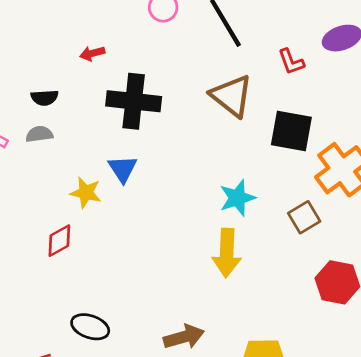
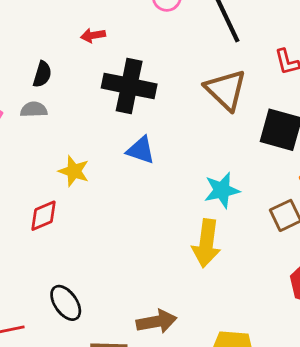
black semicircle: (45, 98) -> (42, 74), turned -75
blue triangle: (123, 169) -> (141, 150), moved, turned -44
black ellipse: (90, 327) -> (66, 303), turned 30

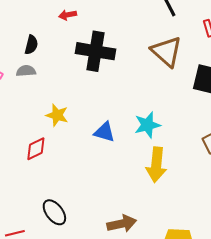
blue triangle: (141, 150) -> (104, 132), moved
cyan star: (222, 190) -> (147, 125), moved

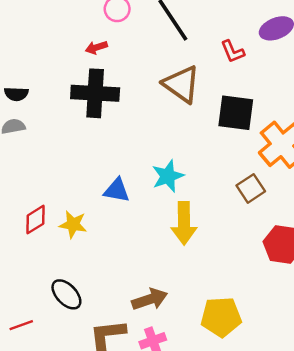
red arrow: (68, 15) -> (96, 47), moved
black semicircle: (31, 45) -> (16, 94), turned 84
yellow star: (57, 115) -> (73, 224), moved

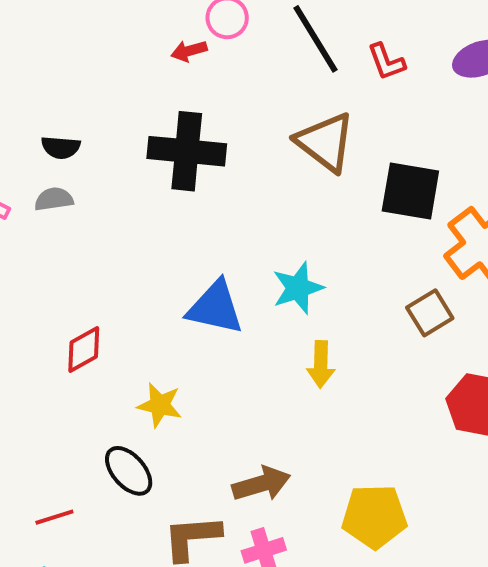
red arrow: (96, 47) -> (189, 51), moved
red L-shape: (233, 51) -> (386, 62), moved
blue triangle: (117, 190) -> (215, 308), size x1.4
yellow arrow: (184, 223) -> (321, 364), size x0.7
yellow star: (73, 224) -> (160, 405), moved

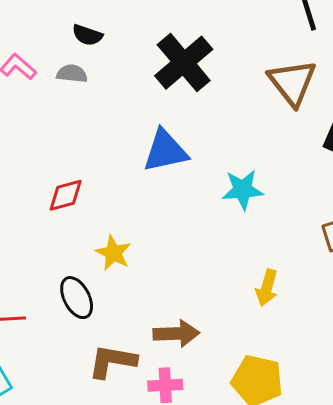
black cross: (187, 151) -> (184, 63), turned 30
blue triangle: (215, 308) -> (165, 151), moved, turned -39
yellow arrow: (321, 364) -> (267, 288), moved

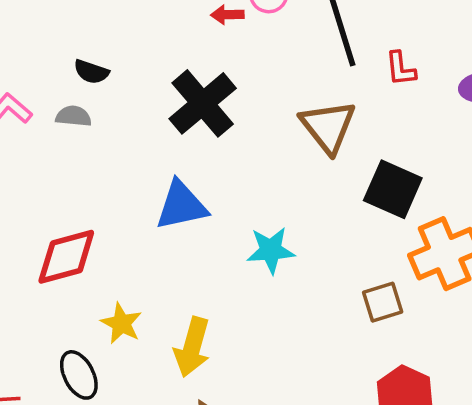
red diamond: (66, 195) -> (66, 257), size x1.5
yellow arrow: (267, 288) -> (192, 347), moved, size x1.4

